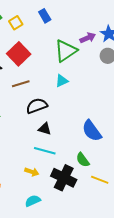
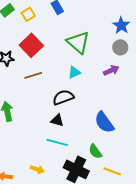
purple arrow: (88, 38) -> (111, 70), moved
green triangle: (66, 51) -> (78, 42), turned -45
black semicircle: (37, 106) -> (63, 97), moved
yellow arrow: (32, 172) -> (37, 169), moved

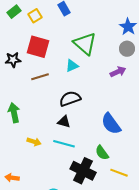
red square: (31, 45) -> (38, 47), turned -30
cyan triangle: (74, 72) -> (72, 66), moved
yellow arrow: (37, 169) -> (34, 142), moved

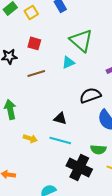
red square: (38, 47) -> (34, 43), size x0.6
black semicircle: (70, 99) -> (90, 95), moved
green semicircle: (102, 153) -> (98, 149), turned -49

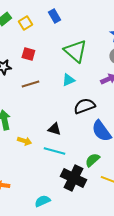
cyan triangle: (68, 62) -> (68, 80), moved
yellow arrow: (30, 138) -> (24, 141), moved
green semicircle: (98, 149) -> (92, 160), turned 133

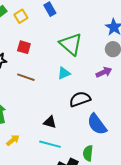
brown line: (30, 84) -> (26, 77), turned 36
yellow arrow: (24, 141) -> (13, 140), moved, turned -56
green semicircle: (92, 160) -> (88, 153), turned -42

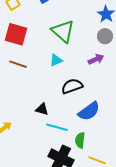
red square: (24, 47) -> (16, 34), size x1.6
blue semicircle: (97, 124) -> (89, 111), turned -90
cyan line: (50, 144) -> (57, 127), moved

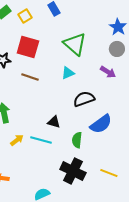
purple arrow: (96, 59) -> (108, 72), turned 56
cyan line: (57, 127) -> (41, 140), moved
green semicircle: (80, 140) -> (77, 140), moved

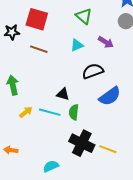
green triangle: (75, 44) -> (84, 16), size x0.7
purple arrow: (108, 72) -> (106, 42), moved
green semicircle: (77, 140) -> (74, 112), moved
yellow line: (109, 173) -> (108, 149), moved

